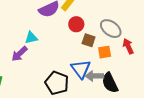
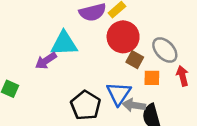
red circle: (76, 24) -> (123, 37), size x1.6
cyan triangle: (31, 38) -> (64, 44), size x1.6

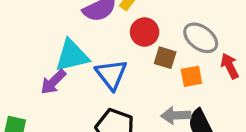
red circle: (123, 37) -> (145, 32), size x0.7
blue triangle: (119, 93) -> (111, 75), moved

